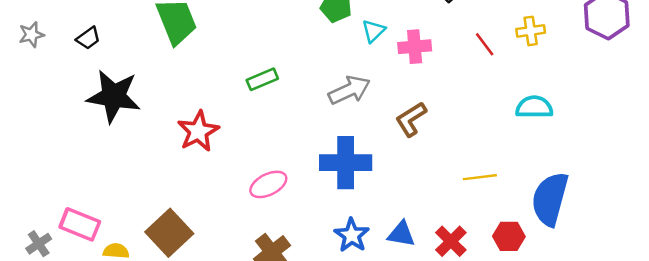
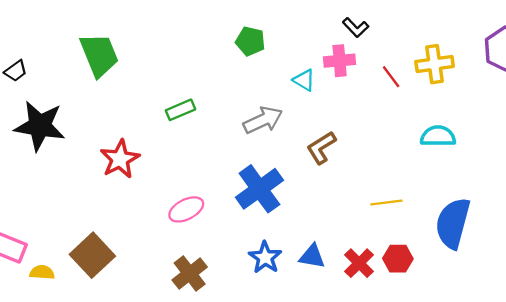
cyan triangle: (373, 31) -> (304, 80), moved, turned -45
yellow cross: (531, 31) -> (435, 64), size x1.4
pink cross: (415, 47) -> (340, 61), moved
blue cross: (346, 163) -> (259, 189), turned -36
red hexagon: (509, 236) -> (398, 259), moved

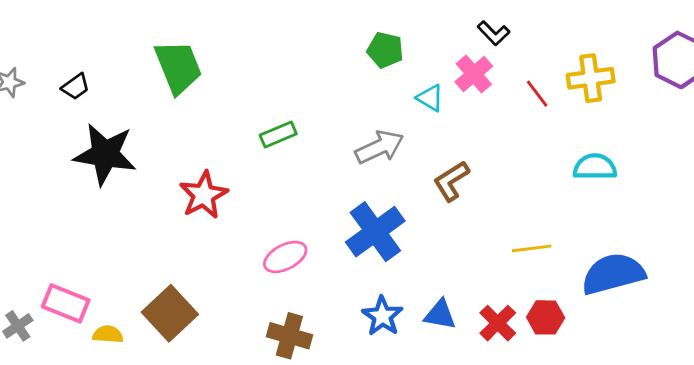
green pentagon: (250, 41) -> (385, 50), moved
pink cross: (340, 61) -> (474, 74), turned -36
blue semicircle: (453, 223) -> (613, 274), turned 60
brown cross: (190, 273) -> (289, 336), turned -36

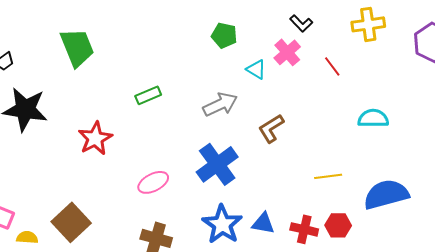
yellow cross: (591, 78) -> (368, 24), moved
blue star: (382, 316) -> (222, 224), size x1.4
red cross: (498, 323) -> (304, 229), turned -32

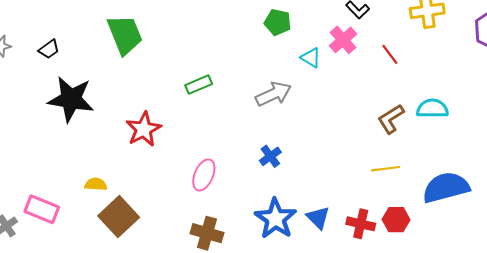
brown L-shape: (271, 128) -> (391, 119), moved
blue cross: (217, 164) -> (270, 156), size x0.5
pink ellipse: (153, 182) -> (204, 175), turned -40
blue triangle: (263, 223) -> (318, 218), turned 35
yellow semicircle: (27, 237) -> (96, 184), moved

